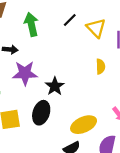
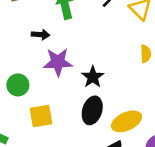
black ellipse: (41, 113) -> (92, 110), moved

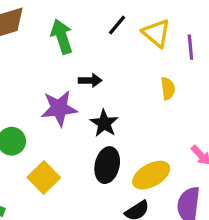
black arrow: (41, 35) -> (90, 80), moved
yellow square: (41, 116) -> (44, 177), turned -30

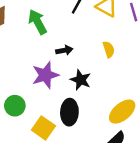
yellow semicircle: (168, 88) -> (109, 49), moved
black ellipse: (107, 165) -> (69, 112), moved

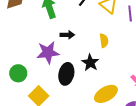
black star: (81, 80) -> (90, 63), moved
black ellipse: (69, 112) -> (66, 74), moved

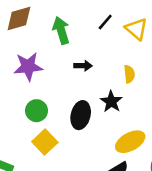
purple star: (48, 52) -> (28, 67), moved
green circle: (18, 73) -> (37, 111), moved

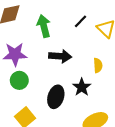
black arrow: (83, 66) -> (60, 56), size x1.5
green circle: (37, 111) -> (19, 80), moved

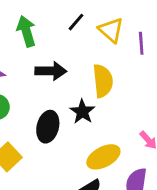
yellow semicircle: (98, 65) -> (103, 81), size x1.6

